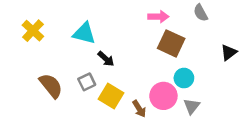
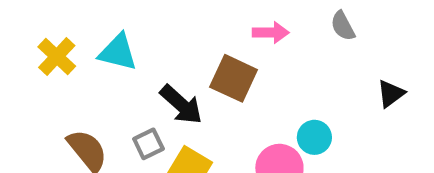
cyan triangle: (84, 33) -> (118, 52), moved
brown square: (171, 43) -> (234, 78), moved
black arrow: (106, 59) -> (181, 105), size x1.5

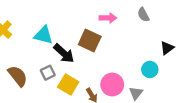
cyan triangle: (118, 52) -> (43, 35), moved
cyan circle: (314, 137) -> (150, 69), moved

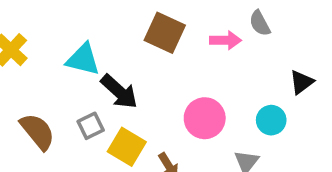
pink arrow: (108, 18) -> (226, 40), moved
brown square: (90, 40) -> (165, 33), moved
pink circle: (112, 85) -> (205, 118), moved

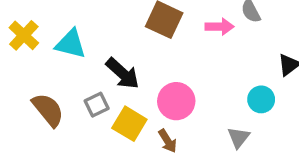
cyan triangle: (83, 59) -> (71, 44), moved
pink circle: (205, 118) -> (176, 101), moved

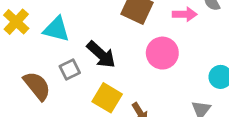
pink circle: (176, 101) -> (162, 53), moved
gray square: (97, 105) -> (70, 69), moved

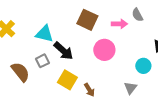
cyan triangle: (56, 29) -> (44, 34), moved

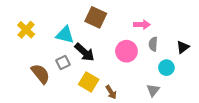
gray semicircle: (137, 15) -> (153, 44), moved, turned 32
brown square: (87, 20) -> (96, 17), moved

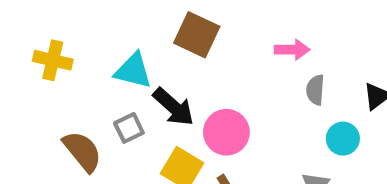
yellow cross: (26, 30) -> (53, 60), turned -30
pink circle: (126, 51) -> (226, 132), moved

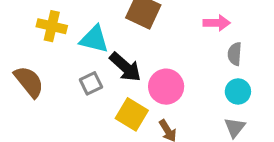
yellow cross: (53, 60) -> (52, 26), moved
cyan circle: (343, 139) -> (238, 91), moved
brown semicircle: (82, 151) -> (29, 82), moved

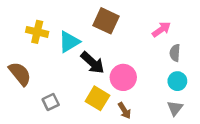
pink arrow: (217, 23) -> (161, 29), turned -36
cyan triangle: (94, 39) -> (69, 42), turned -45
gray square: (91, 83) -> (51, 102), moved

